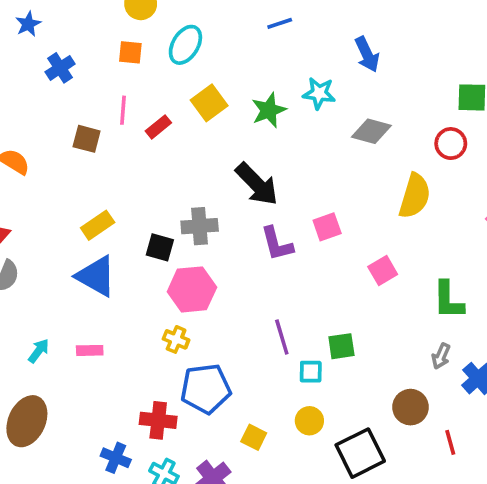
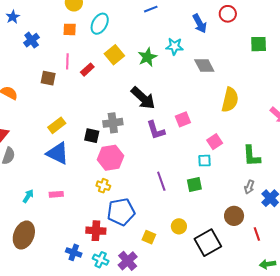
gray diamond: (371, 131) -> (204, 66), turned 50
red circle: (451, 144) -> (228, 14), moved
cyan square: (311, 372) -> (204, 161), moved

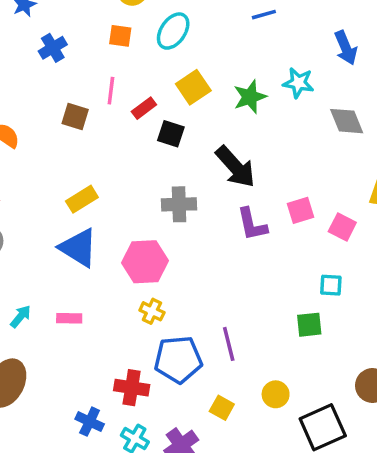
black square: (92, 136) -> (171, 134), moved
pink square: (215, 142) -> (342, 227), moved, turned -35
pink hexagon: (111, 158) -> (145, 262), moved
purple line: (161, 181) -> (229, 344), moved

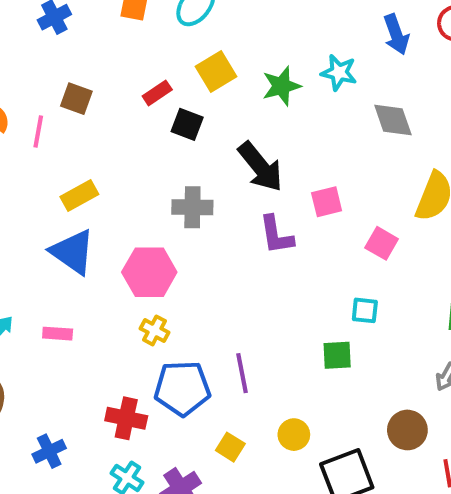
pink line: (111, 91) -> (38, 132), moved
pink square: (300, 210) -> (327, 202), moved
blue cross: (90, 422) -> (49, 451), moved, turned 36

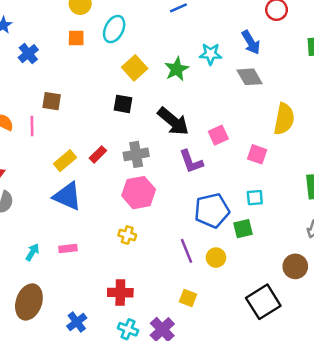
blue arrow: (396, 34) -> (251, 42), moved
red rectangle: (157, 93) -> (98, 154), moved
pink hexagon: (149, 272) -> (139, 193), moved
blue pentagon: (182, 388) -> (212, 211), moved
yellow circle: (294, 435) -> (216, 258), moved

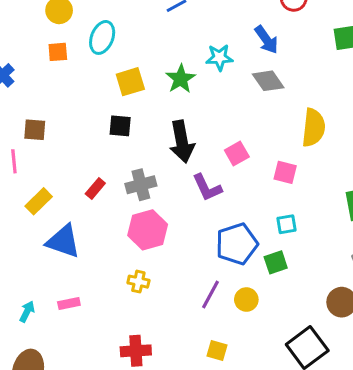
yellow square: (135, 68) -> (130, 82), turned 30
black arrow: (173, 121) -> (182, 142), turned 44
yellow rectangle: (65, 161) -> (39, 201), moved
purple line: (186, 251) -> (210, 295), turned 55

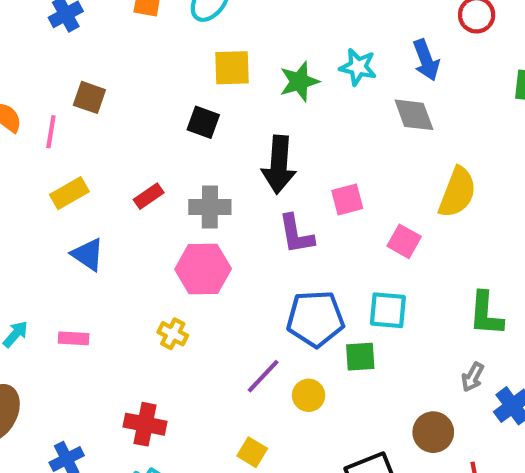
cyan square: (287, 224) -> (388, 310), size x1.4
blue triangle: (63, 241) -> (88, 254), size x0.7

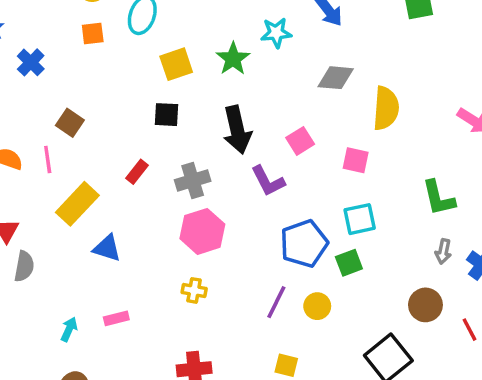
brown square: (89, 97) -> (70, 123), turned 32
gray diamond: (414, 115) -> (336, 78), moved, turned -48
yellow rectangle: (69, 193) -> (77, 204), size x1.4
red rectangle: (149, 196) -> (137, 172), moved

